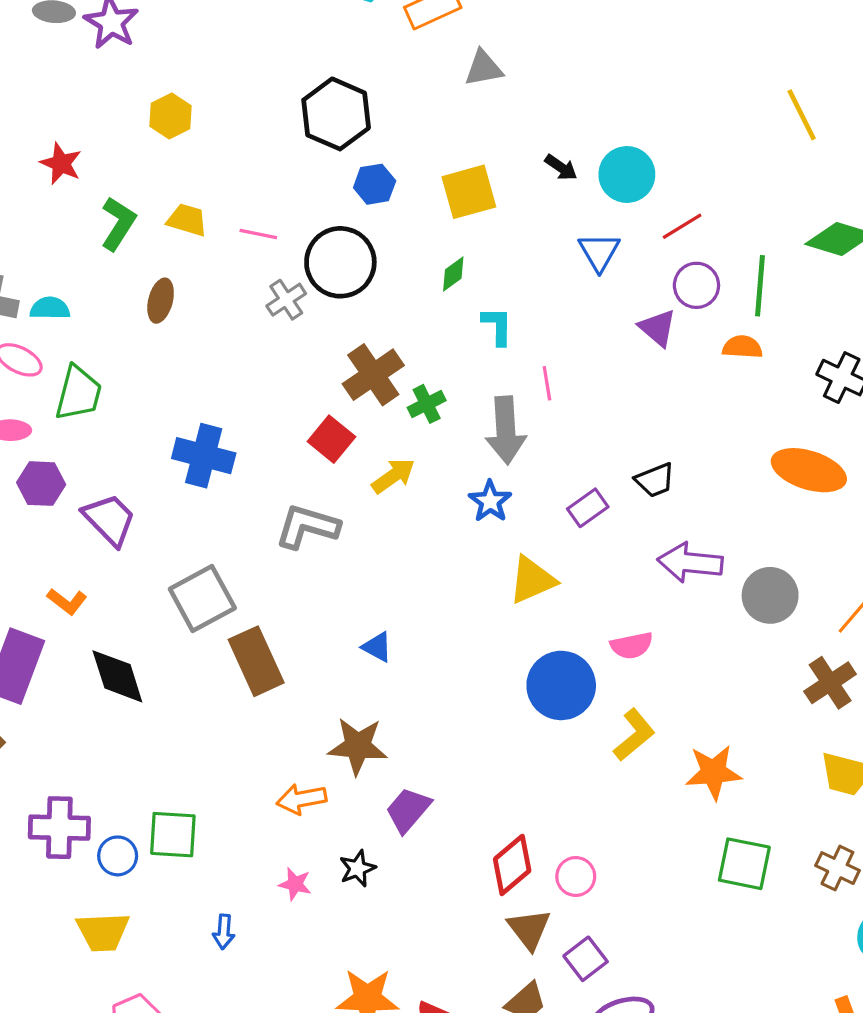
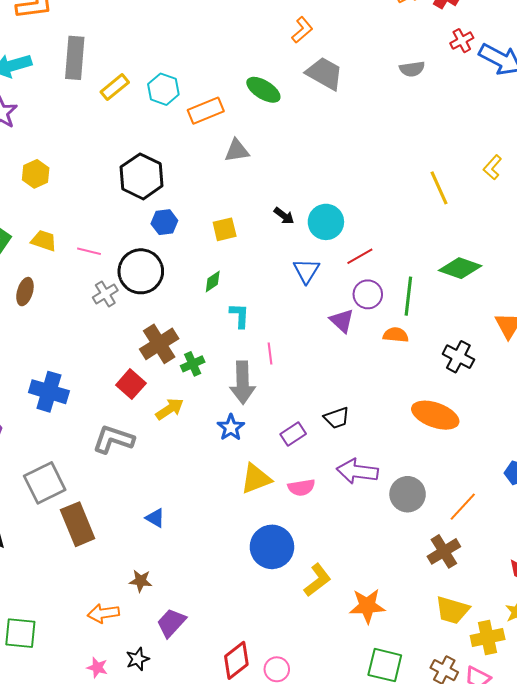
yellow square: (469, 192) -> (225, 229), size x0.7
pink semicircle: (632, 645) -> (301, 487), moved
brown star: (358, 746) -> (141, 581), size x0.6

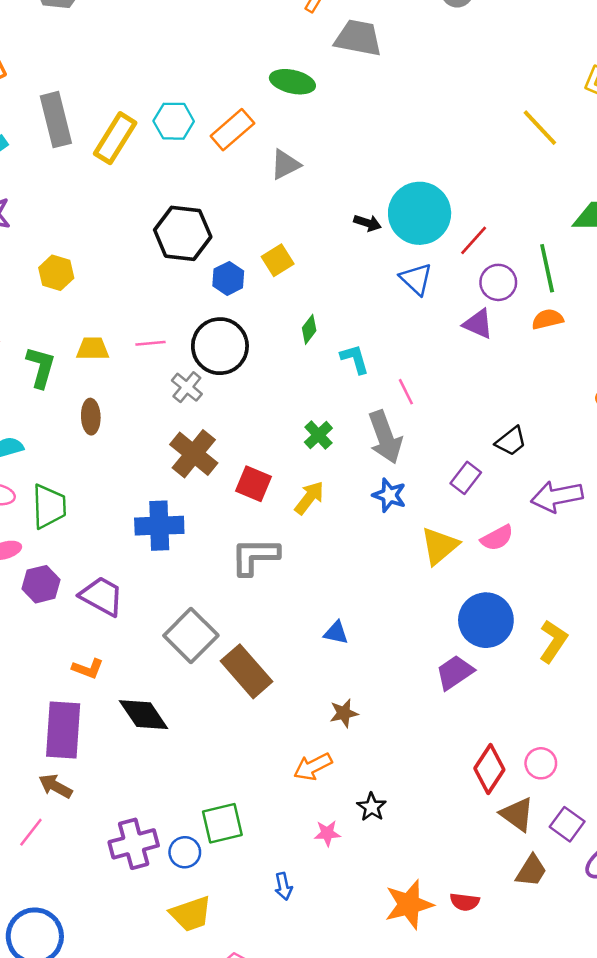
yellow rectangle: (115, 87) -> (115, 138), size x1.4
cyan circle: (326, 222) -> (420, 213), size x1.4
yellow square: (225, 229) -> (278, 260), moved
brown cross: (159, 344) -> (194, 454), moved
purple trapezoid: (171, 623) -> (455, 672), moved, turned 32

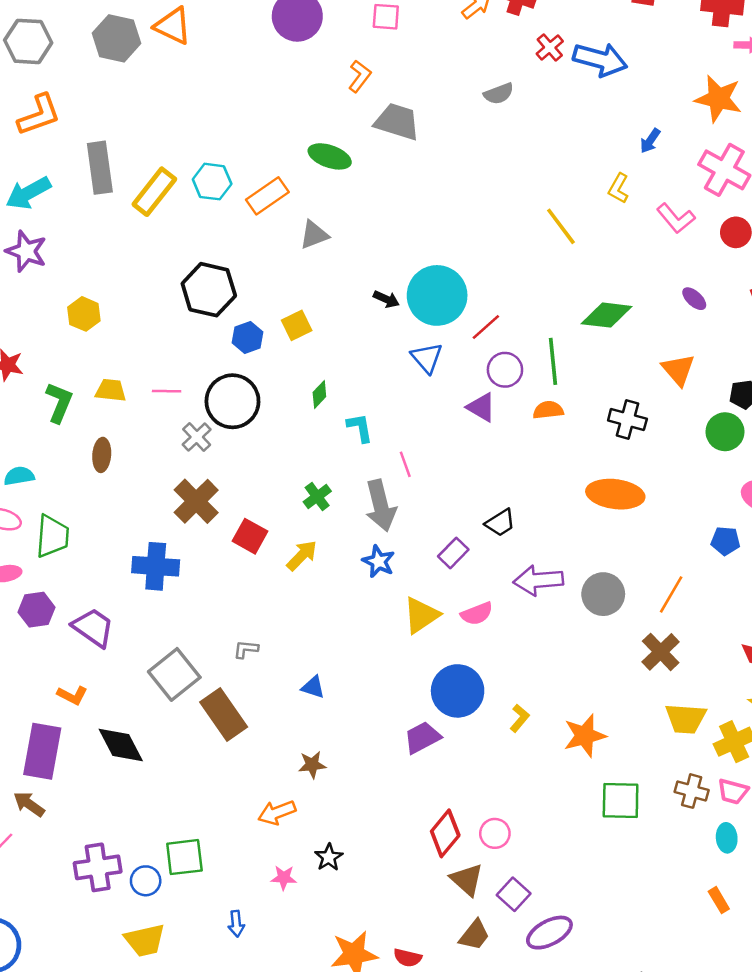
gray L-shape: (255, 556) -> (246, 649), moved, size x0.5
yellow L-shape: (553, 641) -> (520, 718), size x0.7

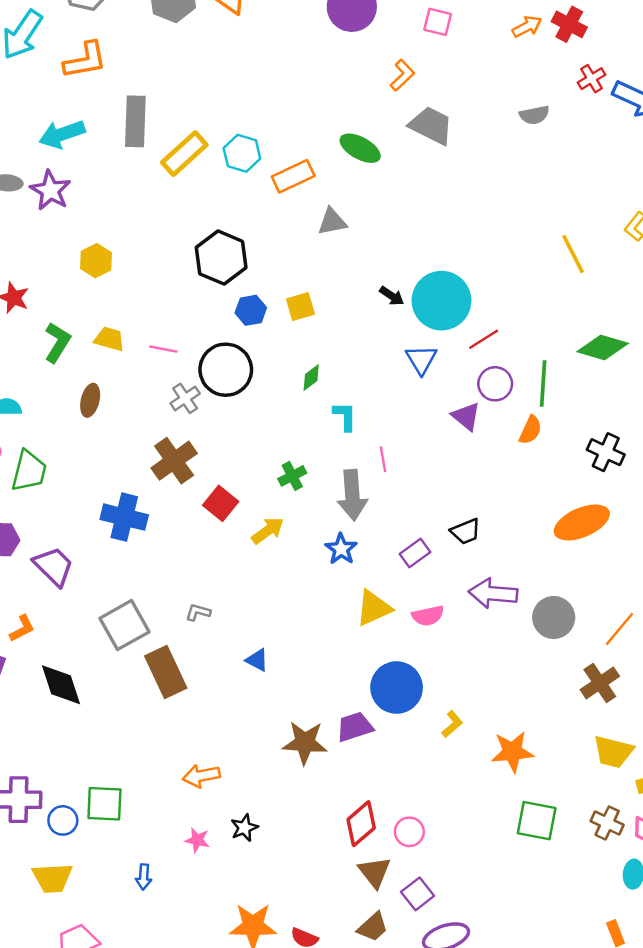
orange semicircle: (548, 410) -> (530, 430), turned 112
orange ellipse: (615, 494) -> (582, 522), turned -40
orange L-shape: (72, 695) -> (22, 628), turned -64
brown star: (312, 765) -> (305, 743), moved, size x1.6

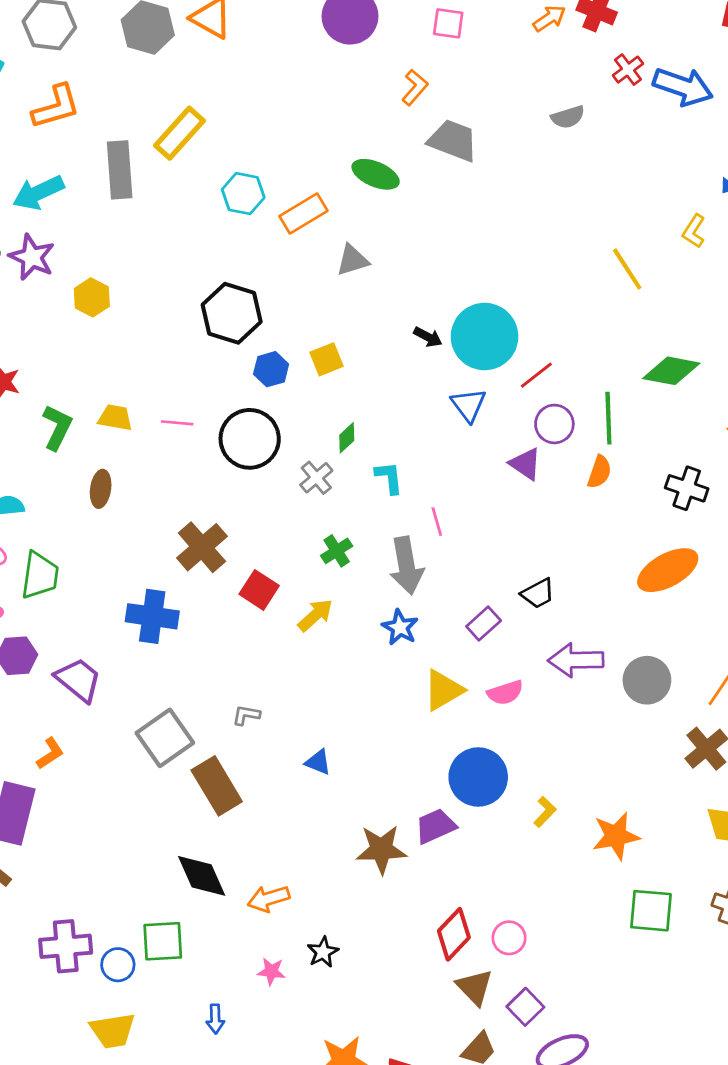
yellow rectangle: (184, 154) -> (180, 133), moved
yellow hexagon: (96, 261) -> (92, 297), moved
gray cross: (185, 398) -> (316, 478), moved
black diamond: (61, 685) -> (202, 876), moved

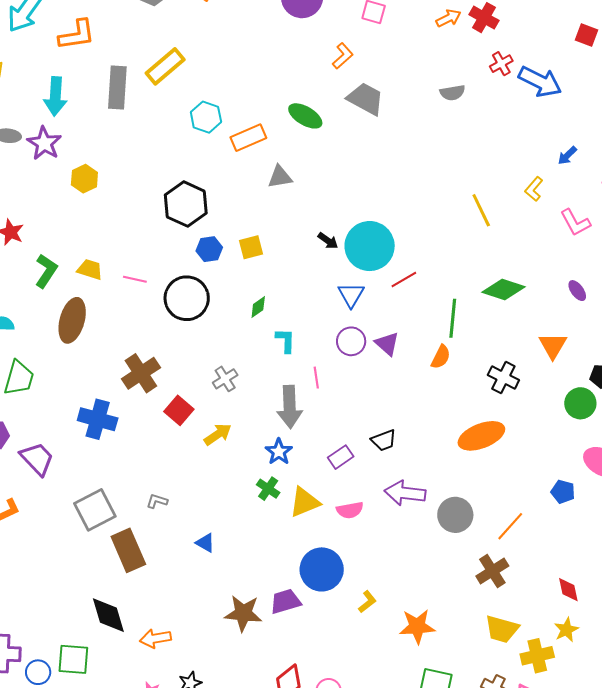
cyan arrow: (38, 193) -> (55, 96), turned -69
purple circle: (554, 424) -> (351, 341), moved
gray cross: (316, 478) -> (225, 379), moved
brown ellipse: (101, 489) -> (72, 320), size x1.6
green cross: (337, 551) -> (268, 489), moved, turned -30

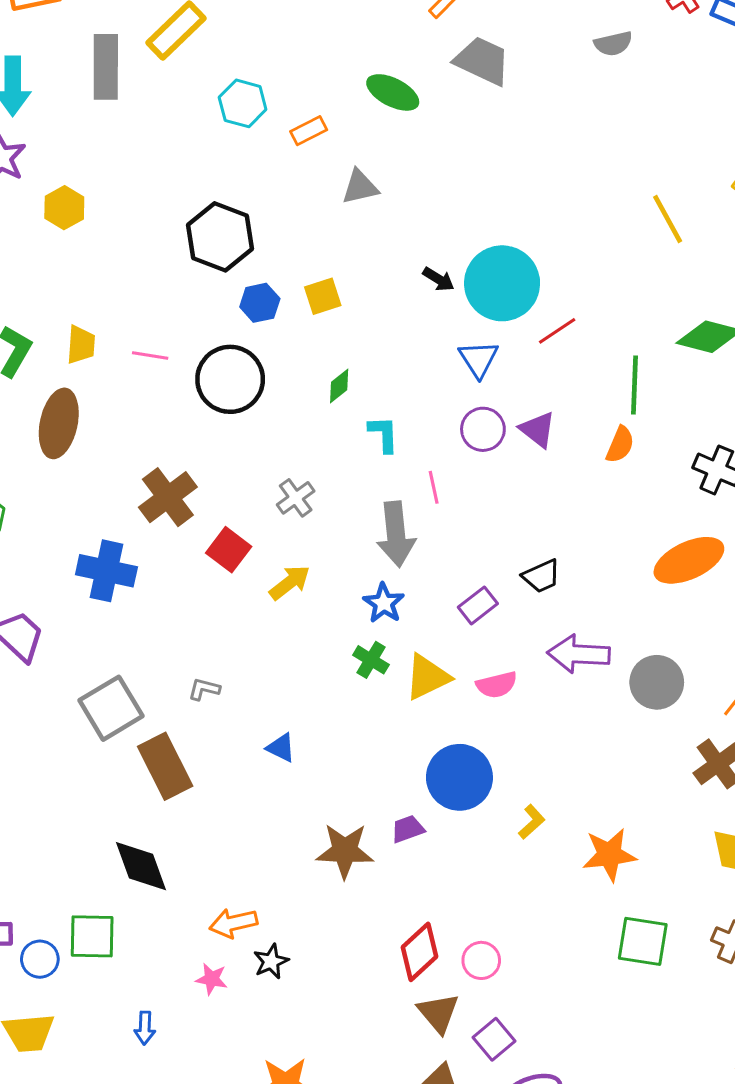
orange rectangle: (248, 138) -> (309, 131), size x0.7
yellow trapezoid: (90, 269) -> (81, 345), turned 80
purple trapezoid: (285, 601) -> (408, 829), size x0.7
orange arrow: (155, 638) -> (233, 923), moved

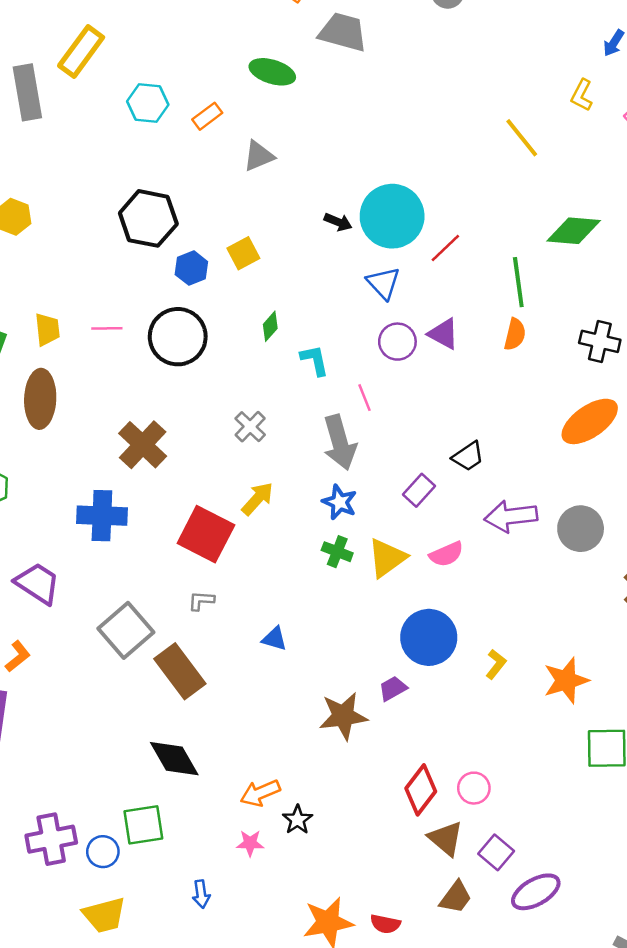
red square: (229, 550) -> (206, 534), moved, size x1.5

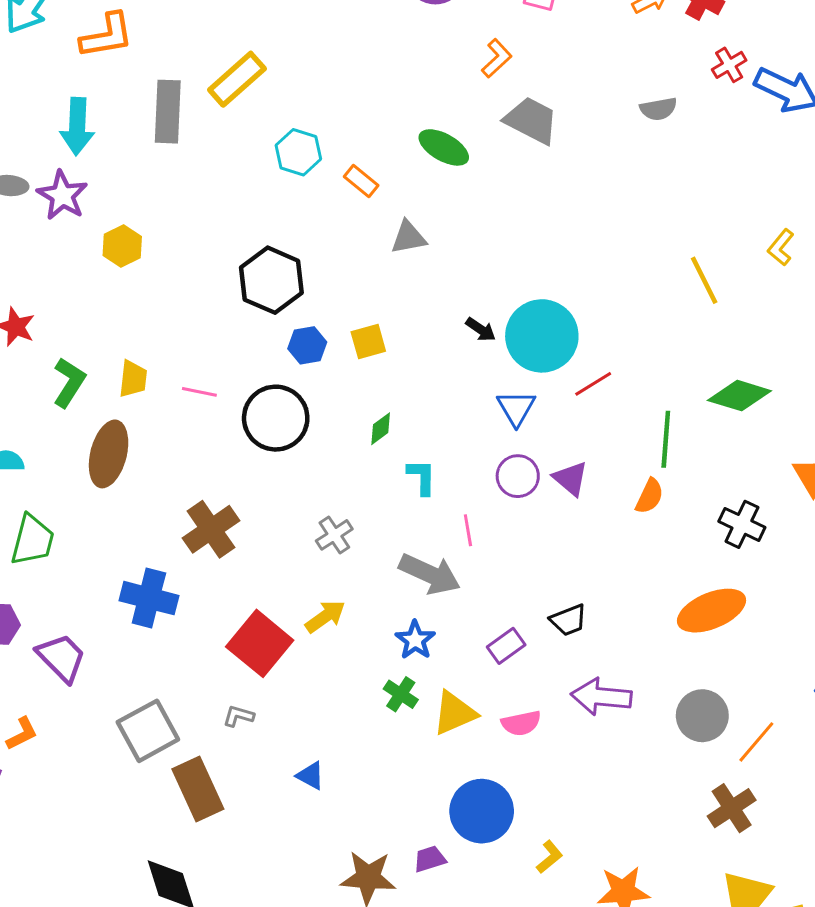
orange rectangle: (207, 116) -> (361, 181), turned 64
gray arrow: (340, 442) -> (430, 574), turned -62
gray circle: (581, 529) -> (702, 716), moved

